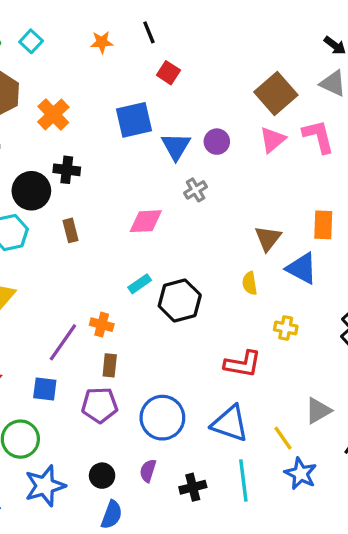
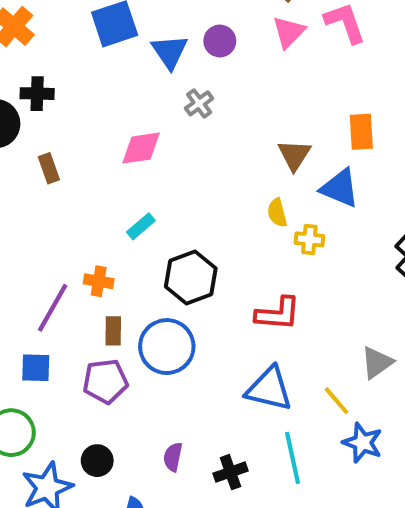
black hexagon: (180, 300) -> (191, 277), moved
yellow cross: (286, 328) -> (309, 239), moved
blue circle: (162, 418) -> (167, 347), moved
black circle: (102, 476) -> (97, 461), moved

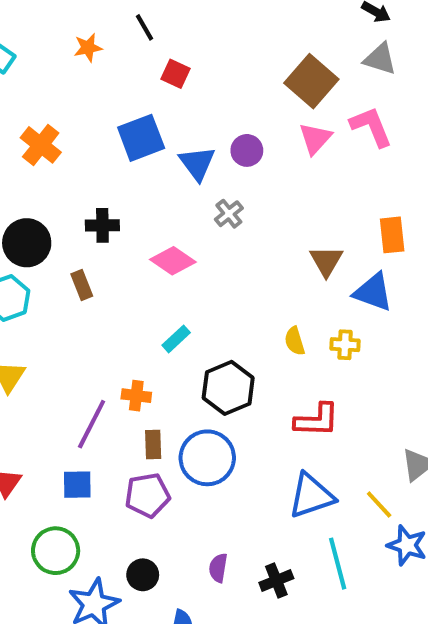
black cross: (37, 94) -> (102, 225), moved
pink diamond: (141, 148) -> (173, 261), turned 45
yellow semicircle: (277, 213) -> (295, 341), moved
blue triangle: (269, 389) -> (311, 496), turned -30

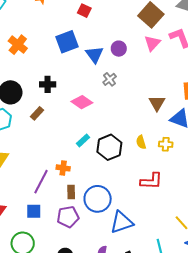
brown rectangle: (82, 285) -> (37, 113), turned 64
black hexagon: (228, 388) -> (109, 147), moved
blue triangle: (311, 496) -> (122, 222), moved

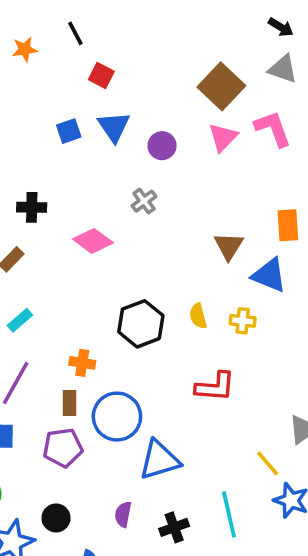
blue square: (67, 42) -> (69, 131), size x0.6
blue triangle: (94, 55) -> (114, 127), moved
cyan rectangle: (83, 140) -> (20, 320), moved
orange cross: (63, 168) -> (82, 363), moved

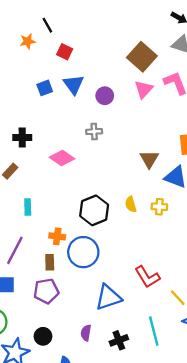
orange star: (25, 49) -> (28, 41), moved
gray cross: (144, 201) -> (94, 132), turned 35
cyan rectangle: (20, 320) -> (28, 207), moved, turned -49
red L-shape: (215, 387) -> (147, 277), moved, turned 56
blue circle: (117, 417) -> (83, 252), moved

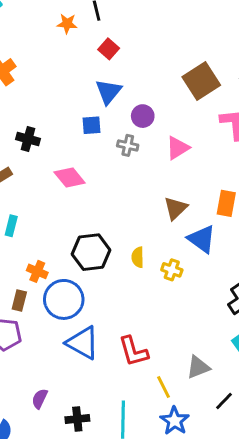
blue square: (45, 88) -> (92, 125), moved
pink triangle: (144, 89) -> (178, 148), moved
gray cross: (94, 132) -> (128, 145), moved
blue triangle: (108, 297) -> (83, 343), moved, turned 32

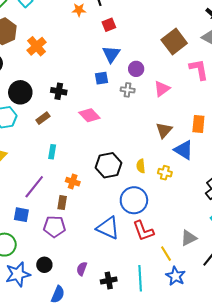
red square: (109, 49) -> (109, 25), turned 32
blue circle: (64, 299) -> (134, 200), moved

